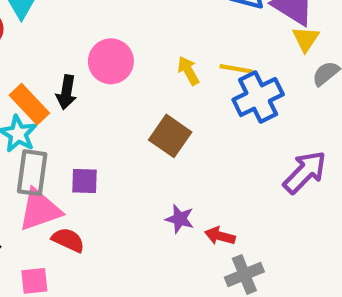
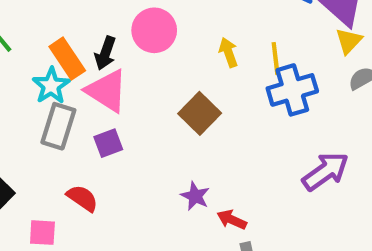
yellow line: (236, 69) -> (276, 59), turned 64
purple square: (84, 181) -> (108, 143), turned -32
pink triangle: (40, 210) -> (107, 91), moved, turned 42

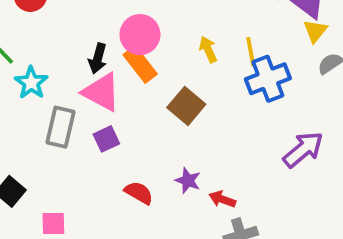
orange rectangle: (67, 59) -> (140, 64), moved
cyan star: (51, 86) -> (31, 83), moved
red semicircle: (82, 198) -> (139, 193), moved

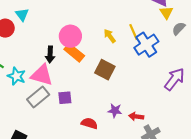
pink triangle: (101, 92) -> (42, 75), moved
gray rectangle: (60, 127) -> (38, 97), turned 50
purple square: (106, 139) -> (65, 98), turned 32

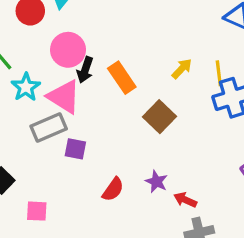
pink circle: (70, 36) -> (68, 50), moved
yellow arrow: (110, 36) -> (182, 69), turned 64
purple square: (65, 98) -> (75, 149), moved
red semicircle: (89, 123) -> (113, 189), turned 91

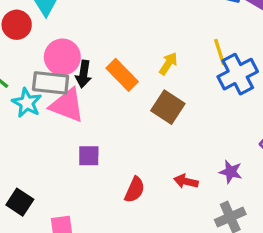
yellow arrow: (182, 69) -> (168, 64), moved
gray rectangle: (49, 128) -> (51, 83), moved, turned 40
purple star: (156, 182) -> (231, 172), moved
red arrow: (185, 200) -> (186, 181), moved

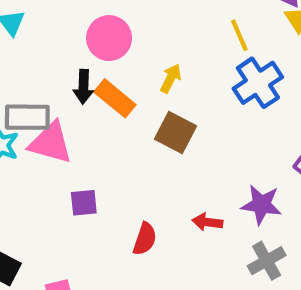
yellow line: (220, 52) -> (239, 35), moved
pink circle: (62, 57) -> (109, 38), moved
black arrow: (84, 74) -> (83, 87), moved
purple star: (231, 172) -> (261, 205), size x1.4

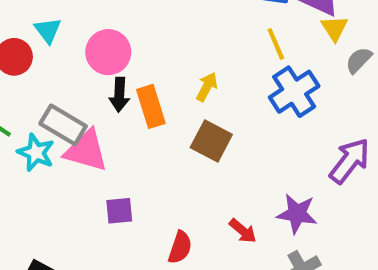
pink circle: (109, 38) -> (108, 52), moved
orange rectangle: (115, 98) -> (151, 106), turned 33
gray rectangle: (27, 117) -> (63, 125), turned 30
red arrow: (207, 222) -> (243, 231), turned -148

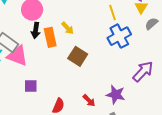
yellow arrow: (207, 87) -> (68, 28), moved, turned 104

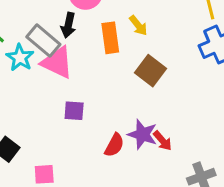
black arrow: (36, 30) -> (68, 25), moved
purple star: (116, 95) -> (142, 134), moved

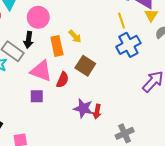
pink triangle: (57, 62) -> (41, 71), moved
red arrow: (163, 141) -> (97, 112), turned 56
red semicircle: (114, 145) -> (63, 80), moved

